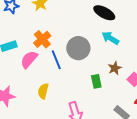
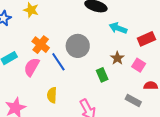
cyan arrow: (110, 38) -> (118, 28), moved

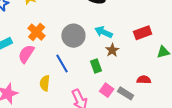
cyan arrow: (118, 28) -> (104, 32), moved
blue line: (58, 62) -> (62, 63), moved
pink square: (139, 65) -> (107, 90), moved

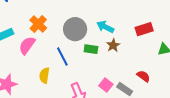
green rectangle: (96, 66) -> (91, 49), moved, turned -64
red semicircle: (144, 80) -> (143, 76), turned 32

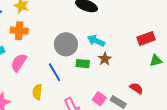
orange cross: (38, 24) -> (19, 31), moved, turned -36
red rectangle: (144, 29) -> (146, 38), moved

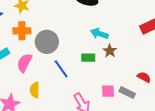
gray circle: (66, 44) -> (47, 42), moved
yellow semicircle: (37, 92) -> (35, 90), moved
pink square: (99, 99) -> (108, 91), turned -32

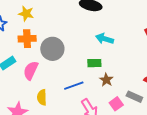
brown star: (110, 51) -> (106, 80), moved
blue line: (61, 69) -> (74, 86), moved, turned -72
pink square: (108, 91) -> (116, 104), moved, turned -32

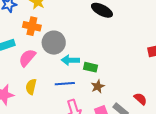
cyan arrow: (105, 39) -> (70, 60), moved, turned -30

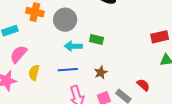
gray circle: (54, 43) -> (65, 20), moved
pink semicircle: (27, 58) -> (18, 54), moved
green rectangle: (91, 67) -> (96, 40), moved

